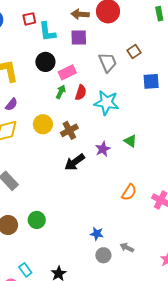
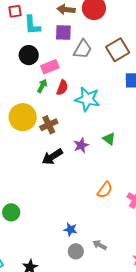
brown square: (134, 52) -> (118, 50), size x1.6
gray trapezoid: (108, 62) -> (83, 49), moved, turned 50
yellow circle: (43, 124) -> (23, 117), size x1.4

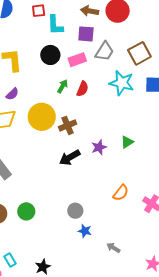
pink rectangle: (50, 67) -> (77, 60), moved
cyan star: (87, 99) -> (122, 83), moved
green triangle: (109, 139) -> (127, 142), turned 48
gray circle: (76, 251) -> (75, 211), moved

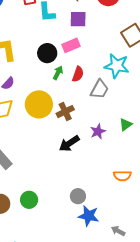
gray trapezoid: (104, 51) -> (99, 89), moved
black circle: (50, 55) -> (47, 53), moved
orange semicircle: (121, 193) -> (122, 176), turned 54
blue star: (85, 231) -> (89, 216), size x1.5

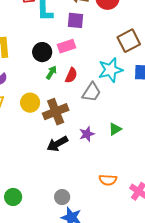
cyan star: (117, 66) -> (110, 70), turned -30
yellow circle: (39, 104) -> (30, 103), size x0.7
brown cross: (65, 112) -> (56, 112), size x1.4

